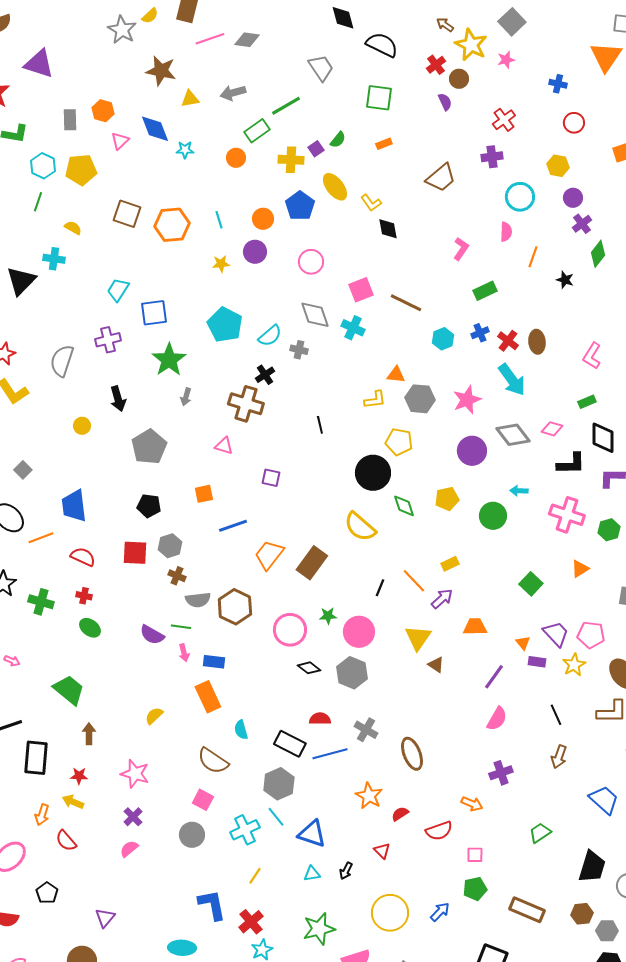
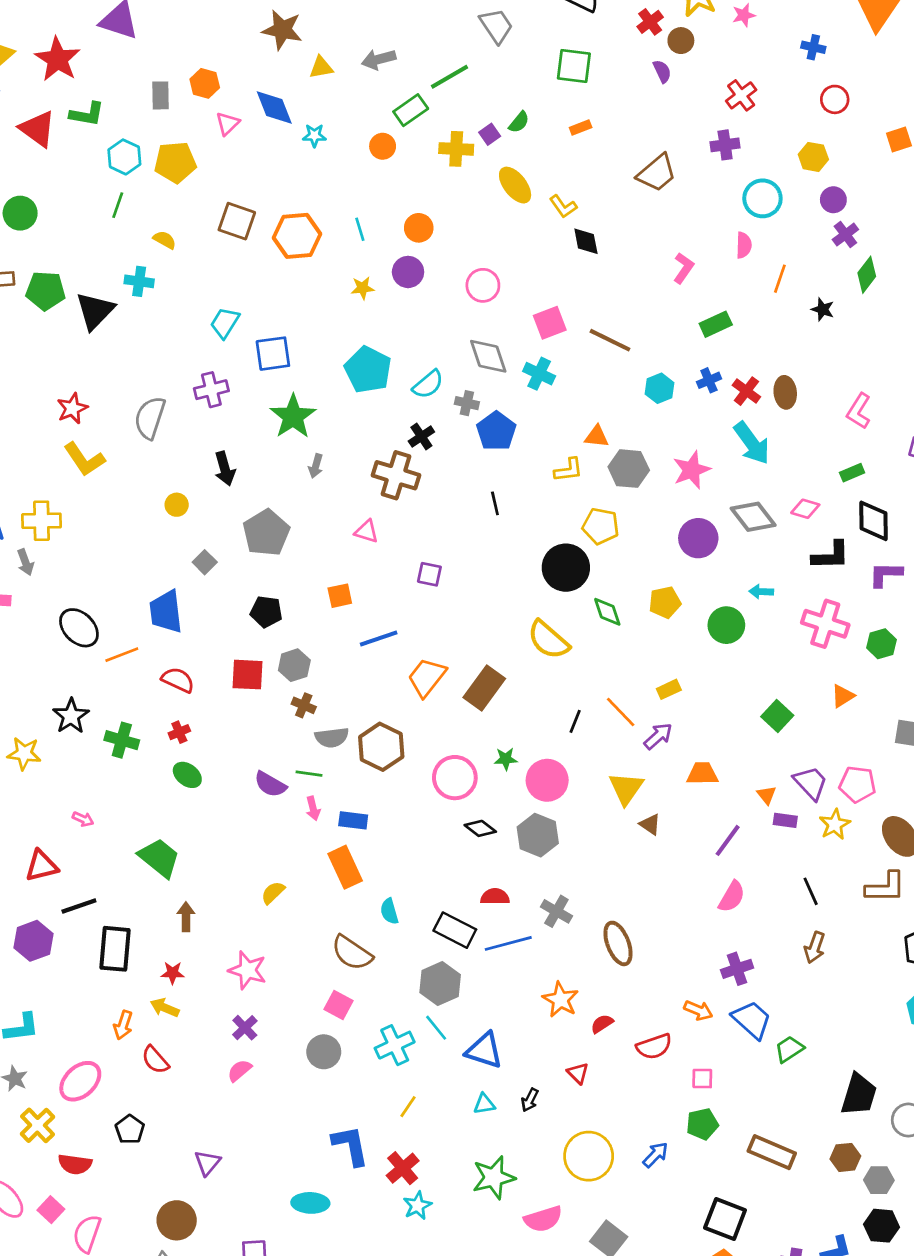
blue pentagon: (300, 206) -> (496, 431), moved
gray square: (23, 470) -> (205, 562), moved
red cross: (84, 596) -> (179, 732), turned -35
blue trapezoid: (604, 800) -> (752, 1020), moved

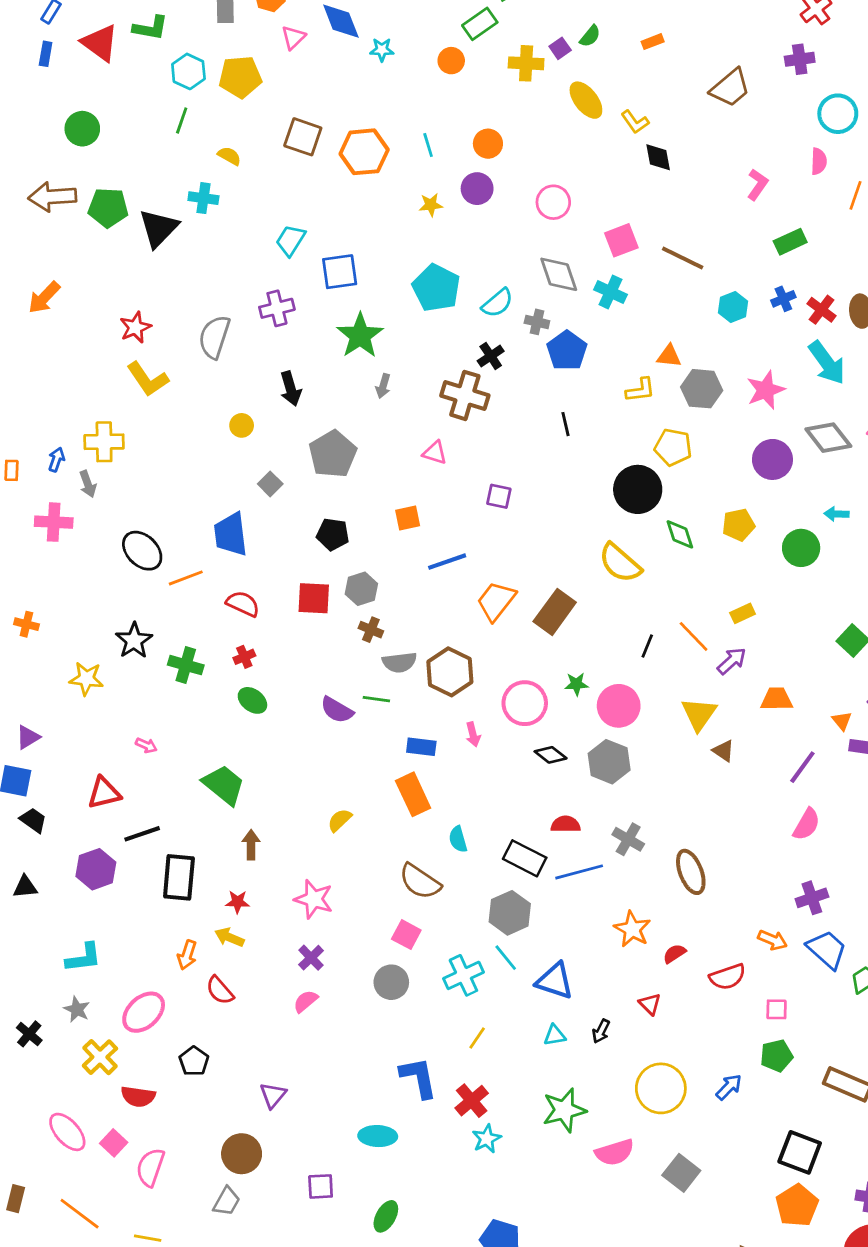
pink arrow: (313, 808) -> (473, 734), moved

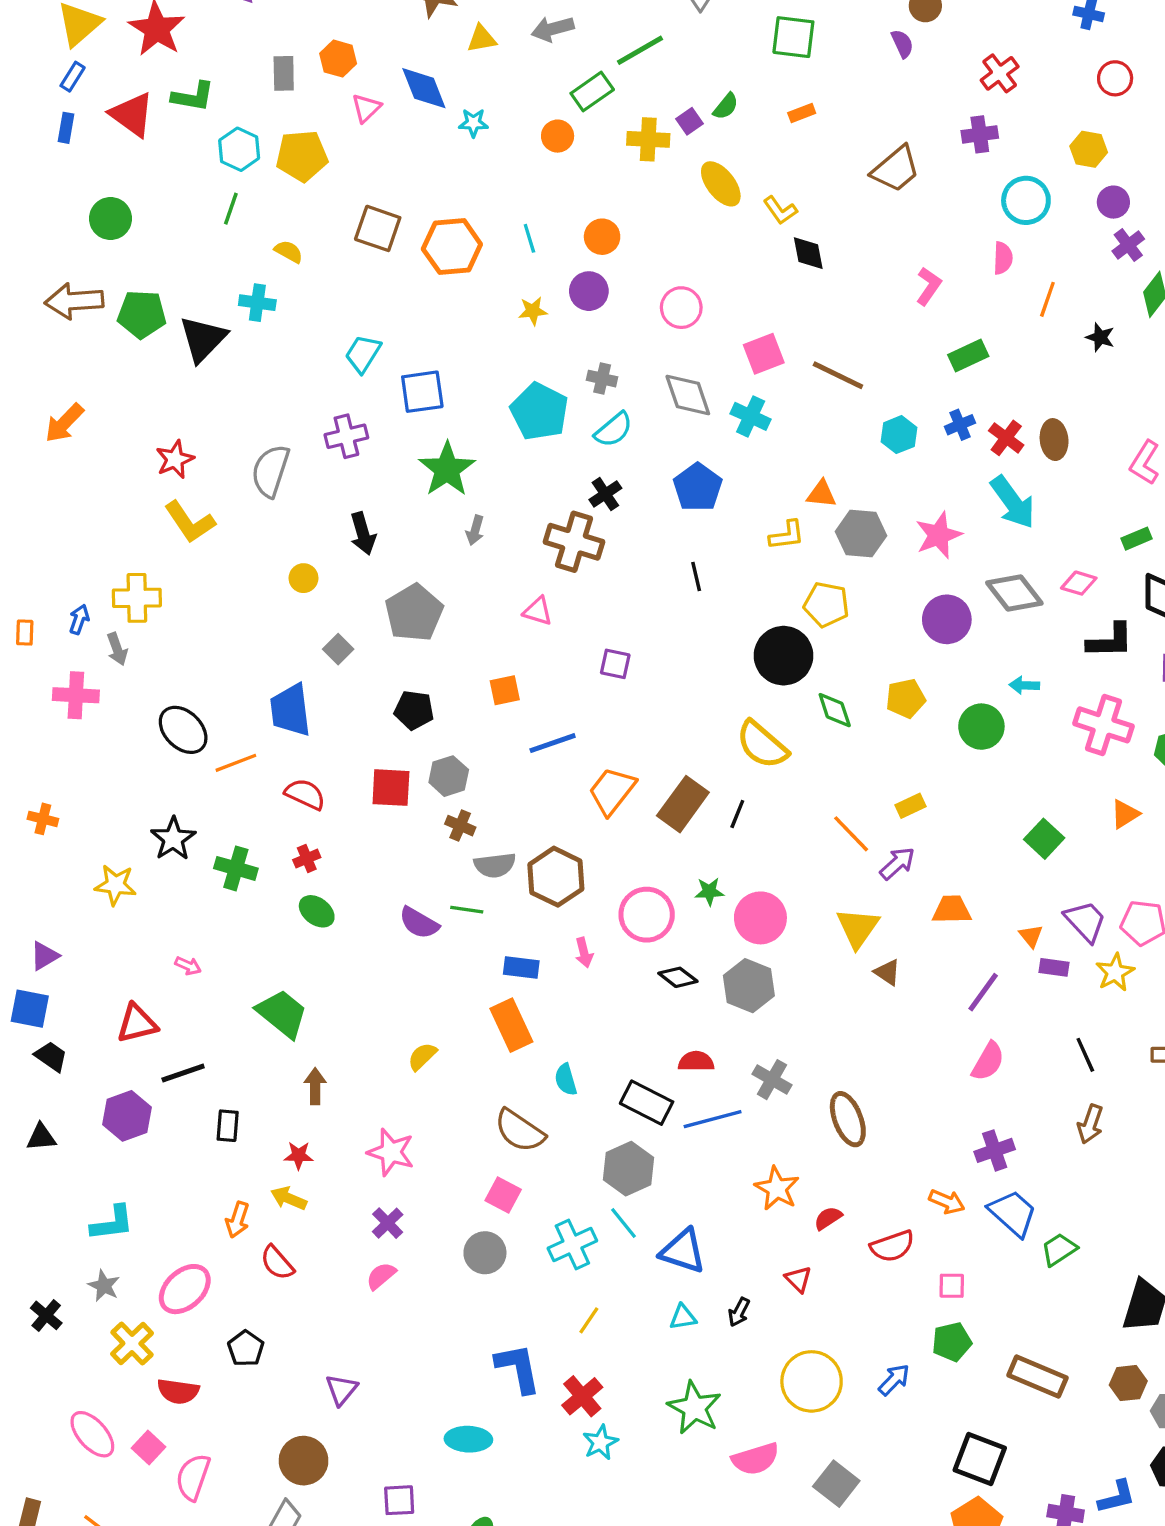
gray cross: (537, 322) -> (602, 379), moved
black line: (647, 646) -> (737, 814), moved
black rectangle: (179, 877) -> (228, 1126), size x0.6
green star: (564, 1110) -> (694, 1408), turned -30

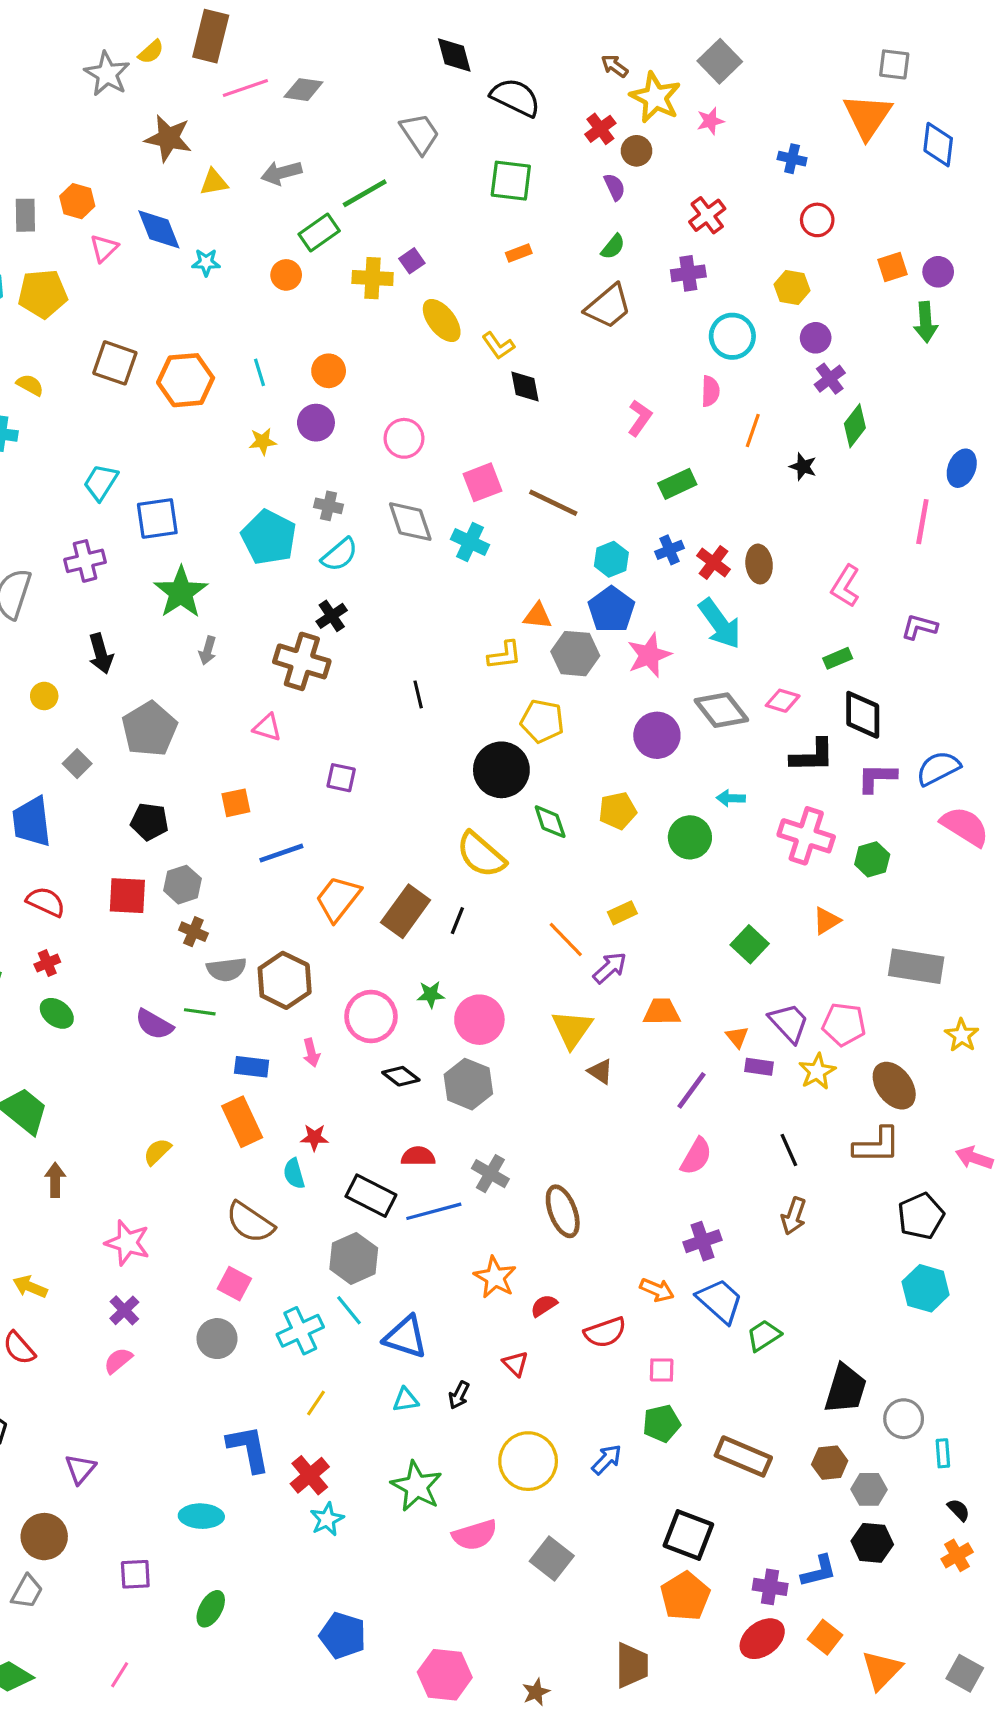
green semicircle: (726, 106) -> (613, 247), moved
blue pentagon: (698, 487) -> (611, 610), moved
red star: (299, 1155) -> (314, 1137), moved

